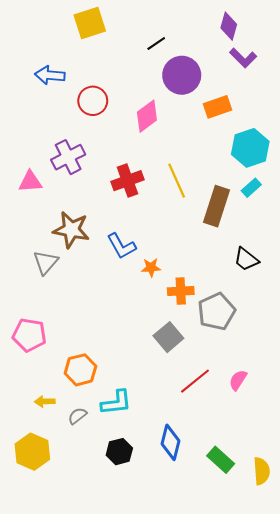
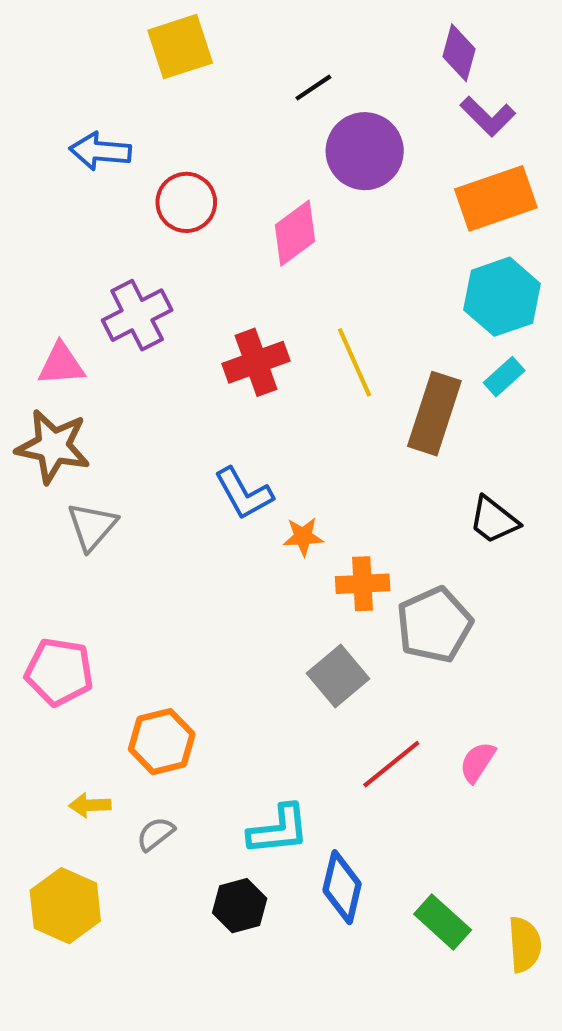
orange rectangle: (218, 107) -> (496, 198), moved, size x1.4
brown star: (71, 230) -> (53, 446), moved
cyan L-shape: (116, 403) -> (279, 830), moved

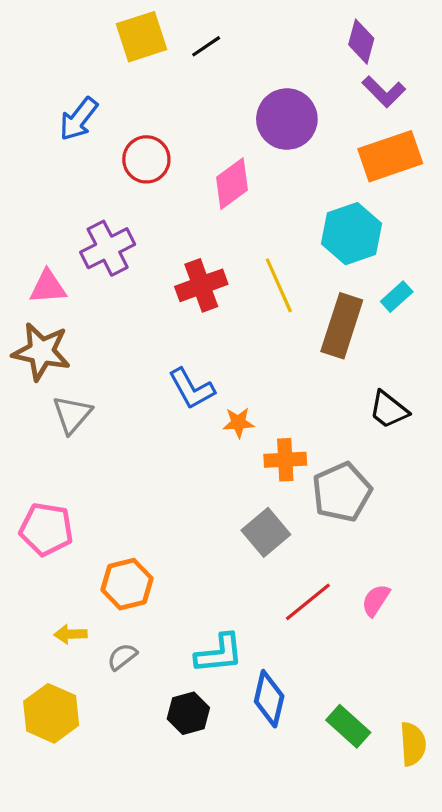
black line: (313, 88) -> (206, 46), moved
blue arrow: (100, 151) -> (79, 119), turned -57
cyan hexagon: (502, 297) -> (351, 234), moved

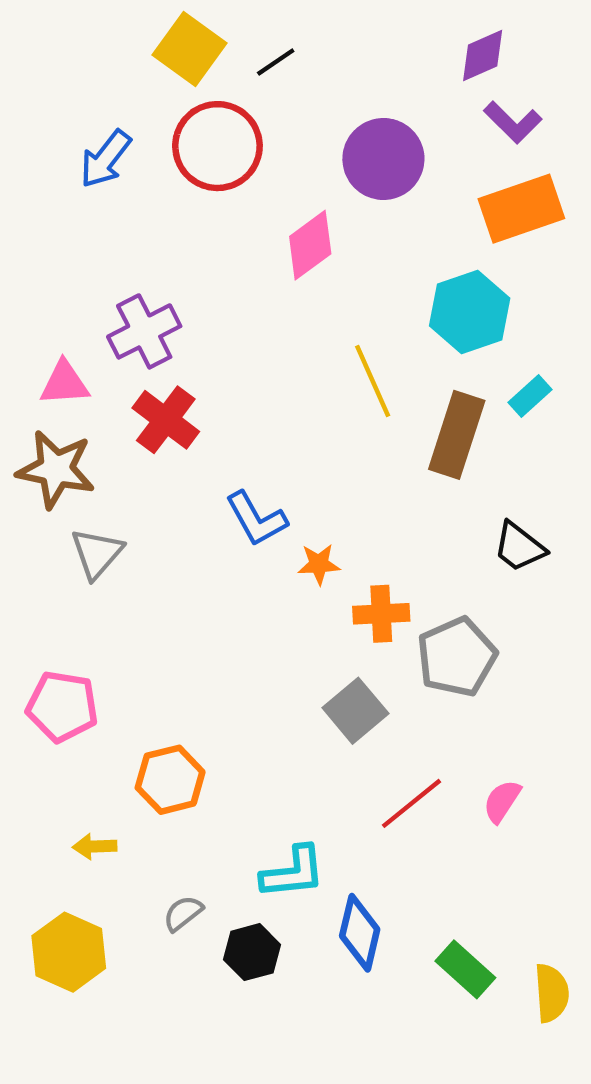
yellow square: (142, 37) -> (189, 49), turned -36
purple diamond: (361, 42) -> (483, 56), turned 51
red circle: (146, 159) -> (217, 146), moved, size x1.4
red cross: (201, 285) -> (166, 420), moved, turned -33
gray semicircle: (122, 657) -> (183, 913), moved

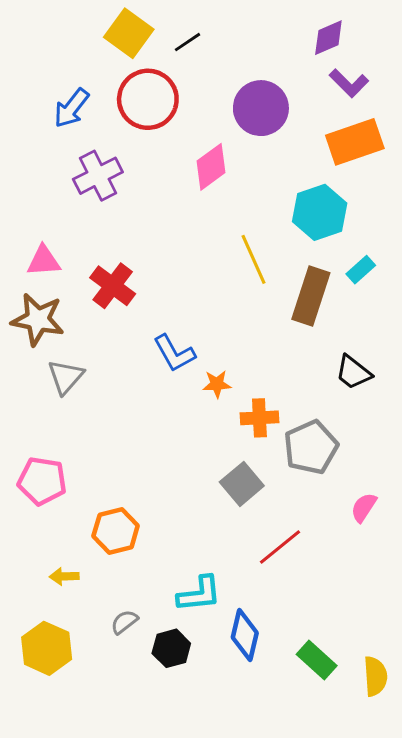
purple cross: (144, 331) -> (98, 176), moved
pink semicircle: (502, 801) -> (364, 507), moved

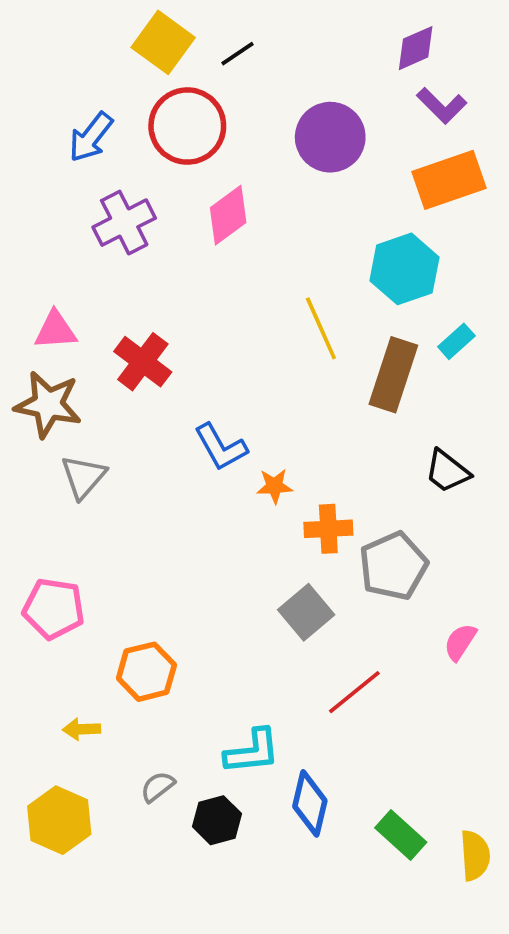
pink diamond: (211, 167) -> (228, 215), moved

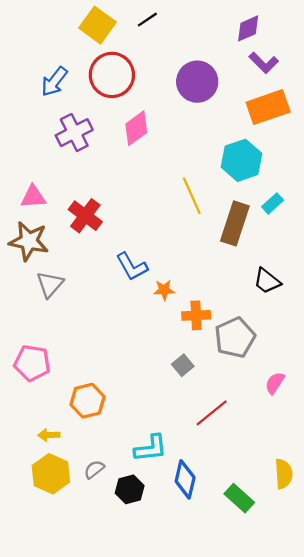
black line: (237, 54) -> (147, 20), moved
gray square: (306, 612) -> (183, 365), size x0.7
yellow hexagon: (59, 820) -> (51, 474), moved
yellow semicircle: (475, 855) -> (284, 474), moved

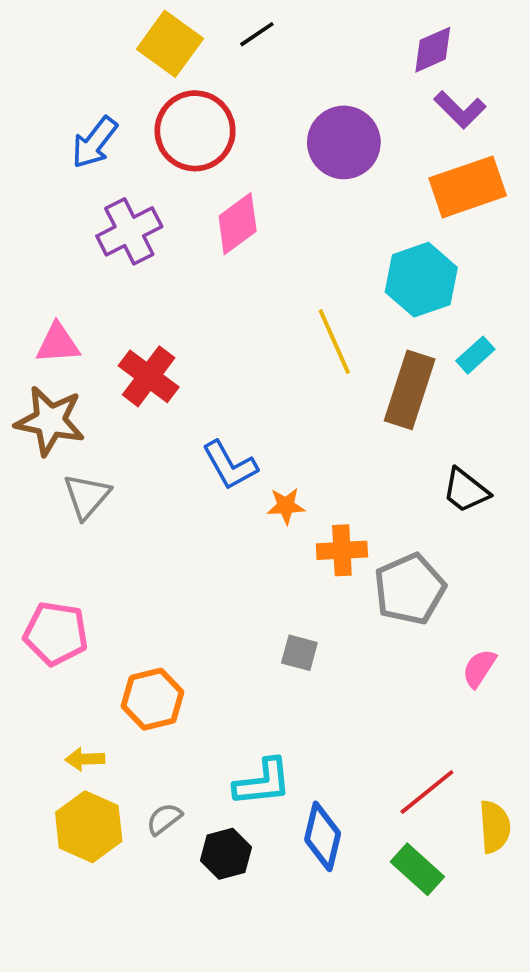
gray square: (183, 365) -> (299, 653), moved, turned -35
red line: (212, 413) -> (427, 792), moved

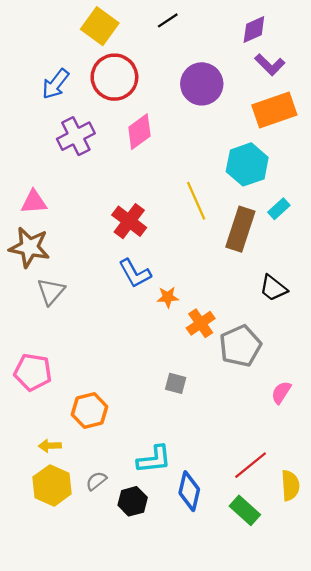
black line: (257, 34) -> (168, 20), moved
red cross: (149, 376) -> (129, 221), moved
orange cross: (342, 550) -> (201, 323), turned -32

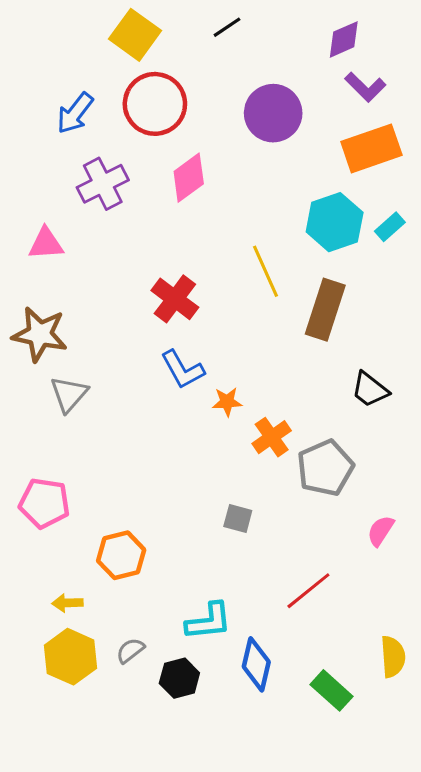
pink triangle: (34, 202) -> (46, 244), moved
cyan rectangle: (279, 209) -> (390, 227), moved
red line: (251, 465) -> (308, 591), moved

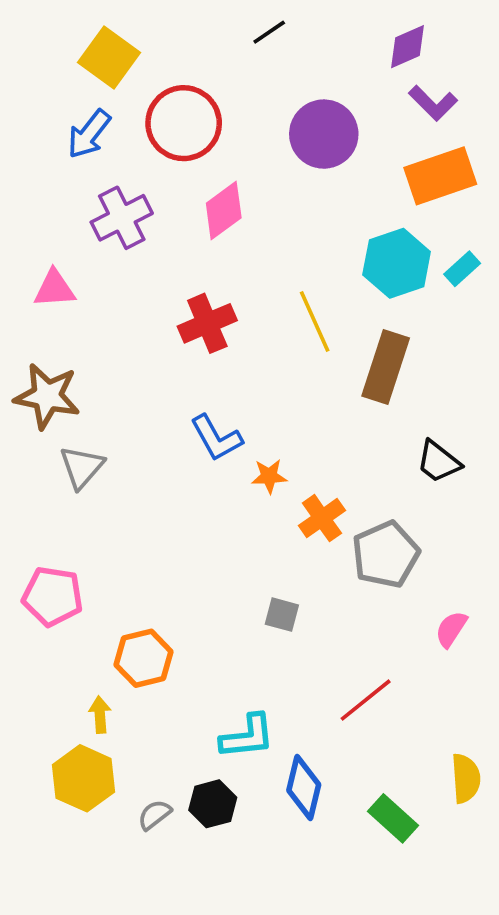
yellow square: (135, 35) -> (109, 58), moved
red cross: (175, 299) -> (207, 323), moved, turned 30
yellow arrow: (67, 603) -> (100, 715), moved, turned 88
gray semicircle: (130, 651) -> (154, 815), moved

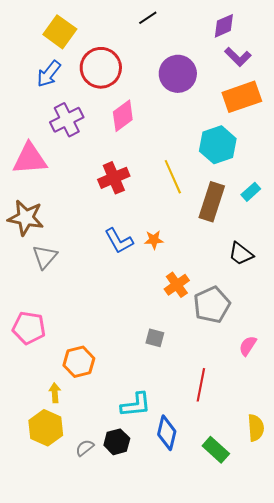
cyan rectangle: (462, 269) -> (251, 192), moved
pink triangle: (54, 289) -> (30, 159), size x1.5
orange star: (269, 476) -> (154, 240), moved
red line: (366, 700) -> (201, 385), turned -40

